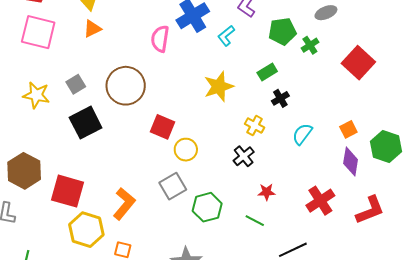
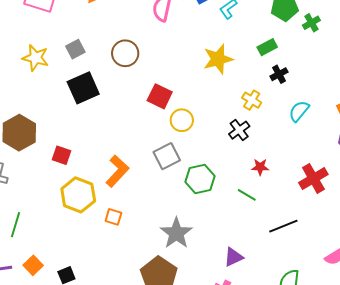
brown circle: (126, 86) -> (125, 53), size x0.7
red square: (68, 191) -> (61, 155), size x0.6

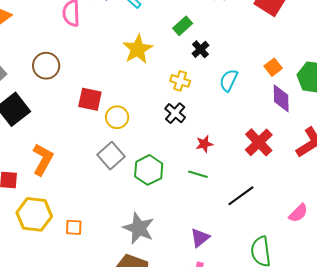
orange L-shape: (117, 171) -> (43, 159), moved

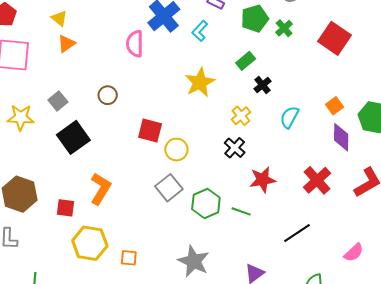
brown circle: (46, 66) -> (108, 95), size x0.7
yellow cross: (180, 81) -> (241, 116), turned 30
red star: (204, 144) -> (263, 180), size x1.5
green line: (198, 174) -> (241, 211), moved

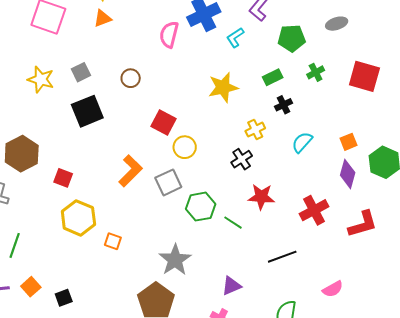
green cross: (284, 28) -> (316, 72), moved
red square: (335, 38) -> (364, 76), turned -32
orange L-shape: (100, 189) -> (130, 171), moved

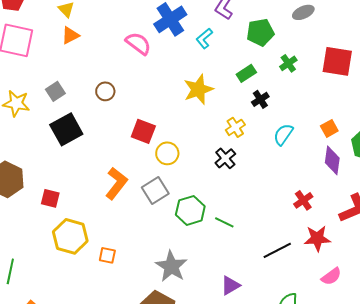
pink semicircle: (169, 35) -> (138, 43), turned 120
red star: (261, 197) -> (317, 238), moved
red cross: (314, 210) -> (303, 200), size x0.7

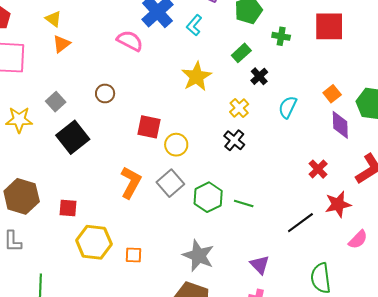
green cross: (288, 63) -> (281, 36), turned -36
purple triangle: (230, 285) -> (260, 265), turned -35

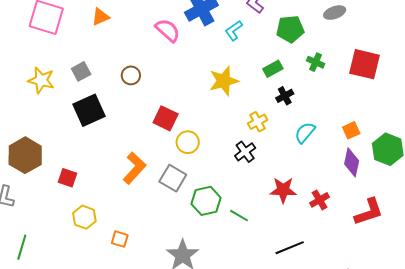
gray square: (170, 183) -> (173, 178), turned -32
red star: (338, 204) -> (283, 190), moved
yellow hexagon: (94, 242) -> (84, 217), size x0.7

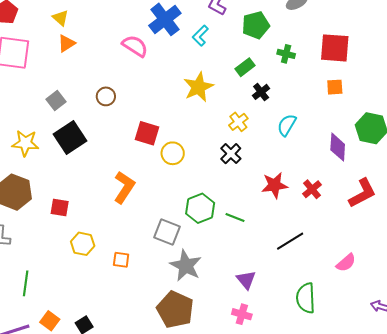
yellow star: (41, 80) -> (25, 143), moved
orange square: (351, 130) -> (335, 87), moved, turned 30
gray square: (173, 178) -> (167, 232), moved

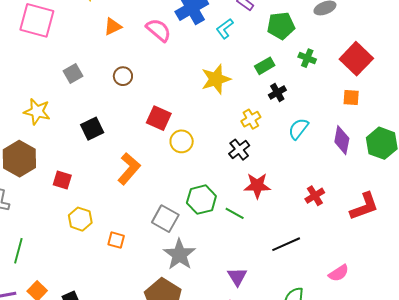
orange triangle: (67, 43) -> (113, 27), moved
red square: (335, 48) -> (356, 59), turned 32
black square: (70, 137) -> (92, 129), moved, size x0.7
purple diamond: (338, 147) -> (342, 140), moved
red star: (275, 185) -> (257, 186), moved

